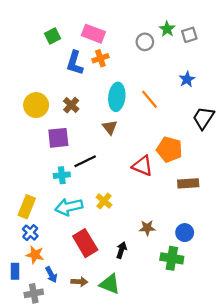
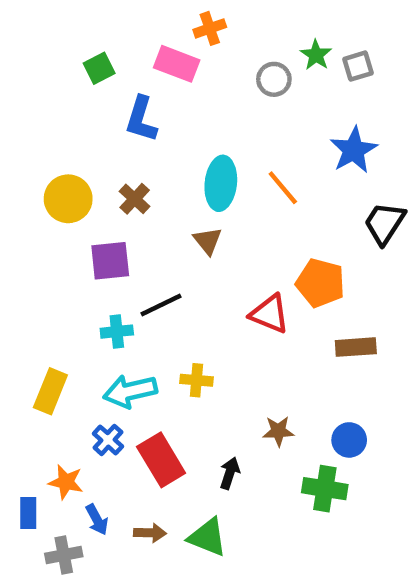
orange cross: (100, 58) -> (210, 28), moved
blue star: (187, 79) -> (354, 150), size x1.5
yellow cross: (104, 201) -> (196, 380), turned -35
blue cross: (30, 233) -> (108, 440), moved

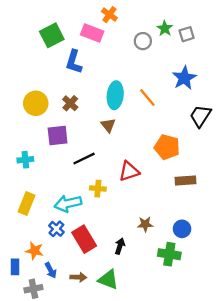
orange cross: (210, 28) -> (109, 15), turned -35
green square: (99, 68) -> (52, 35), size x1.5
red triangle: (269, 314) -> (129, 171), moved, turned -40
cyan cross: (117, 332) -> (25, 160), moved
yellow cross: (196, 380) -> (98, 189), moved

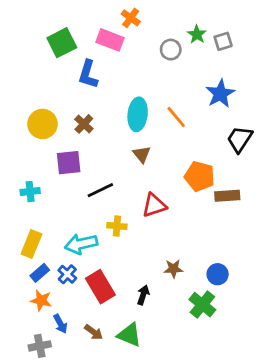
brown triangle: (108, 125) -> (142, 154), moved
brown rectangle: (185, 180) -> (227, 196), moved
green cross: (169, 254) -> (202, 305), turned 30
blue rectangle: (15, 267) -> (40, 273), moved, turned 49
brown arrow: (78, 277) -> (93, 332), turned 35

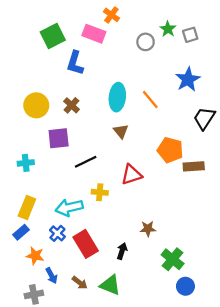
blue rectangle: (40, 273) -> (21, 232), moved
blue circle: (218, 274) -> (185, 286), moved

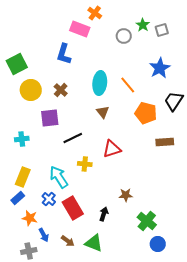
green square: (53, 36) -> (17, 64), moved
orange pentagon: (170, 150) -> (146, 113), moved
cyan arrow: (69, 208) -> (59, 177), turned 70

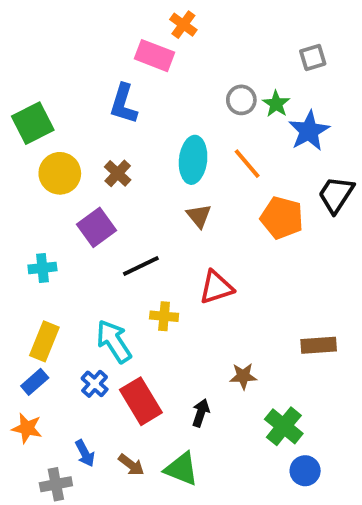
green star: (143, 25) -> (276, 104), moved
gray circle: (124, 36) -> (241, 100), moved
purple square: (50, 118) -> (96, 227), turned -30
brown rectangle: (165, 142) -> (319, 345), moved
orange star: (30, 218) -> (27, 428), moved

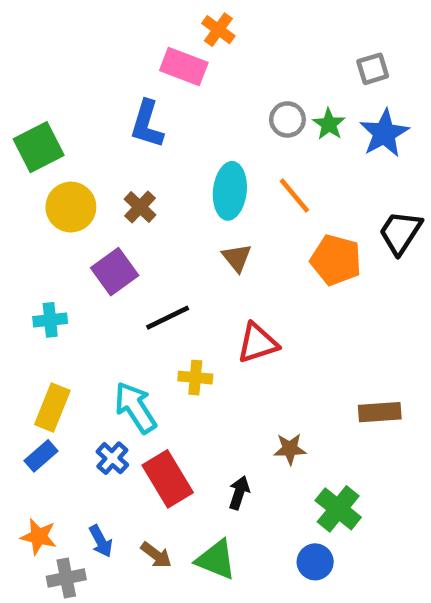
blue star: (309, 131) -> (384, 133), moved
orange star: (27, 428) -> (39, 537), moved
blue circle: (305, 471) -> (315, 562), moved

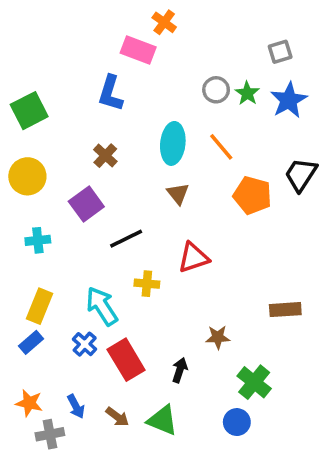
yellow circle: (71, 207) -> (27, 176), moved

